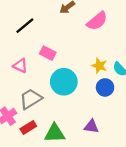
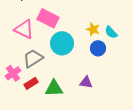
pink rectangle: (48, 53) -> (48, 18), size x1.5
pink triangle: (20, 66) -> (24, 29), size x1.5

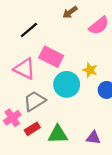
yellow star: (93, 29) -> (90, 70), moved
purple triangle: (86, 82) -> (93, 138), moved

